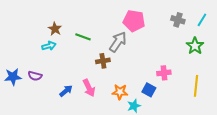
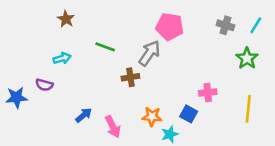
brown star: (55, 29) -> (66, 19), moved
purple semicircle: (35, 76) -> (44, 85), moved
pink arrow: (89, 88) -> (113, 127), moved

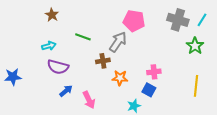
gray cross: (225, 25) -> (178, 20), size x1.5
purple semicircle: (44, 85) -> (58, 67), moved, size x1.5
pink cross: (208, 92) -> (154, 72), moved
orange star: (152, 117) -> (120, 78), moved

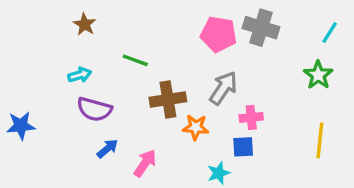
gray cross: (178, 20) -> (261, 28), moved
gray arrow: (118, 42) -> (223, 88), moved
brown cross: (103, 61) -> (168, 99), size x1.5
blue square: (149, 90) -> (243, 147), turned -32
pink arrow: (89, 100) -> (145, 163), turned -120

